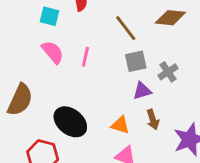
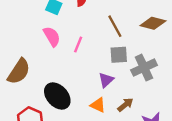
gray cross: (168, 72) -> (144, 68), size x1.5
purple triangle: (142, 91) -> (106, 80), moved, turned -35
brown arrow: (153, 120) -> (125, 105), turned -119

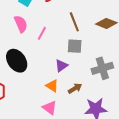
gray cross: (144, 68) -> (102, 68), moved
black ellipse: (57, 96) -> (17, 61), moved

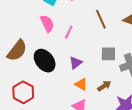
gray square: (75, 46) -> (108, 54), moved
purple triangle: (61, 66) -> (76, 63), moved

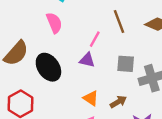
pink line: (69, 32) -> (95, 39), moved
purple triangle: (76, 63) -> (87, 60), moved, turned 48

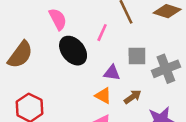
purple triangle: (87, 60) -> (112, 73), moved
black ellipse: (48, 67) -> (73, 51), moved

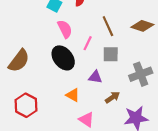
pink semicircle: (58, 19) -> (65, 29), moved
gray square: (137, 56) -> (111, 54), moved
orange triangle: (103, 96) -> (73, 95), moved

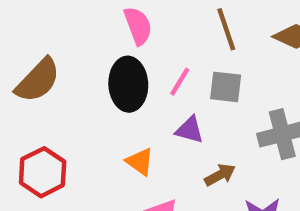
pink line: (88, 43) -> (180, 82), moved
black ellipse: (63, 58) -> (128, 84), turned 30

